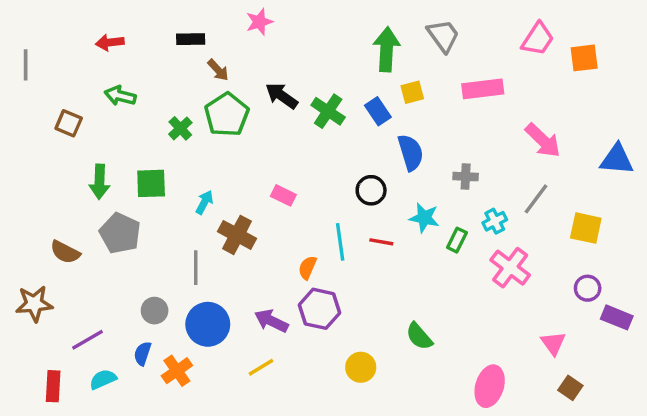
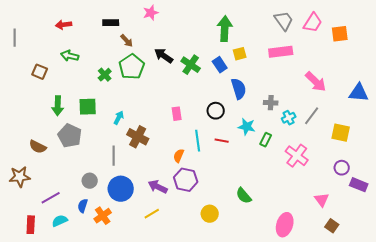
gray trapezoid: (443, 36) -> (284, 21), moved
pink rectangle: (283, 195) -> (177, 114), moved, turned 56
cyan cross: (495, 221) -> (289, 118), moved

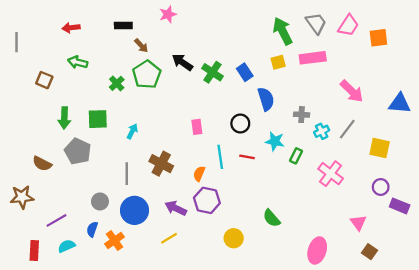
green arrow: (225, 29) -> (283, 31), moved, turned -30
yellow square: (240, 54) -> (278, 62), moved
brown cross: (138, 137) -> (161, 164), moved

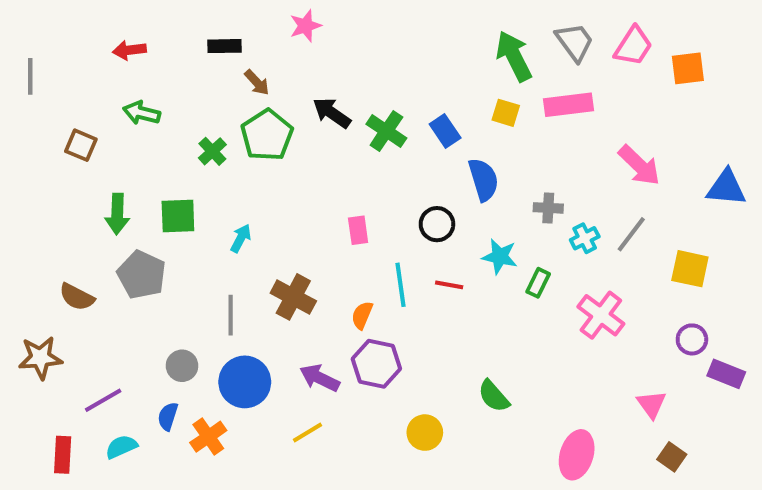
yellow square: (278, 62) -> (506, 113), turned 32

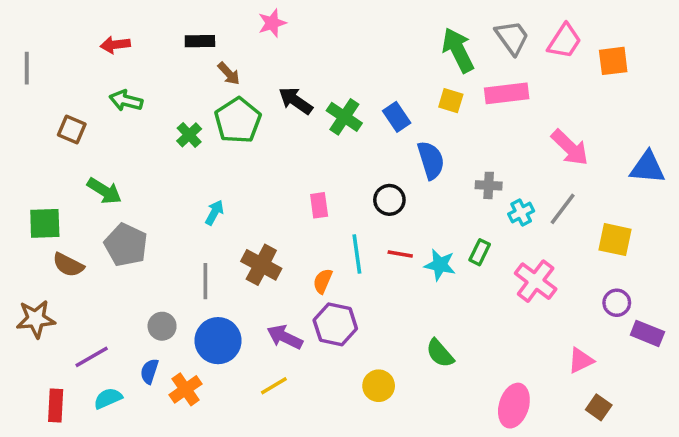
green arrow: (117, 214) -> (104, 191), turned -60
green square: (178, 216) -> (45, 223), moved
cyan star: (500, 256) -> (440, 265), moved
pink triangle: (651, 404) -> (581, 360), turned 40

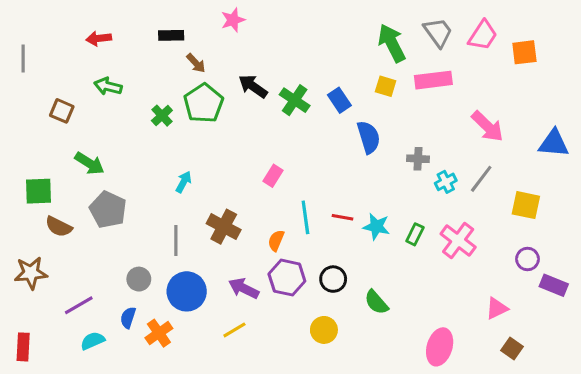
black circle: (389, 200) -> (333, 279), moved
pink rectangle: (319, 205) -> (273, 176), turned 40
green rectangle: (480, 252) -> (415, 234), moved
red rectangle: (56, 406) -> (23, 347), moved

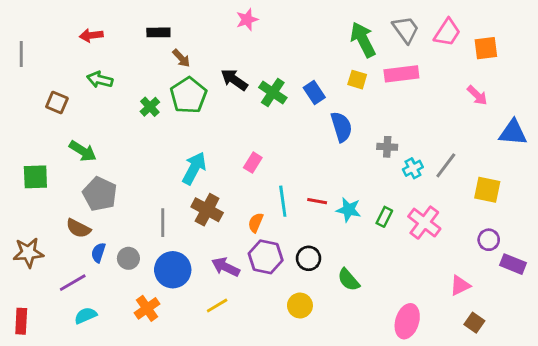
pink star: (233, 20) -> (247, 20), moved
pink arrow: (487, 126) -> (477, 95), moved, size x0.7
cyan arrow: (184, 182) -> (194, 168), moved, size x1.6
brown semicircle: (59, 227) -> (78, 228), moved
blue semicircle: (128, 318) -> (98, 253), moved

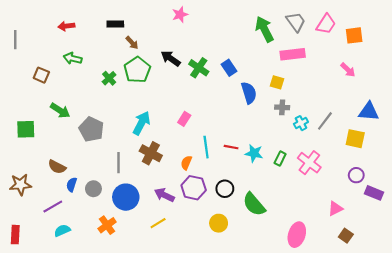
yellow square: (357, 80) -> (277, 82), moved
blue triangle: (513, 133) -> (369, 112), moved
gray pentagon: (100, 194) -> (91, 129), moved
green semicircle: (349, 280) -> (254, 204), size x1.4

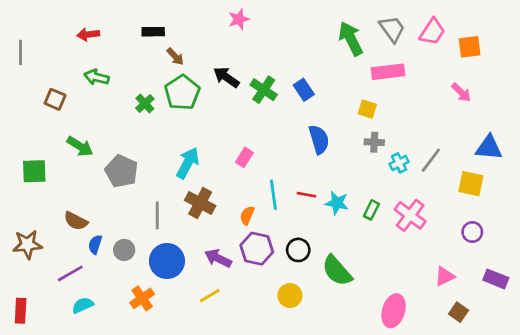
blue semicircle: (249, 93) -> (319, 139), moved
purple rectangle: (374, 193) -> (496, 279), moved

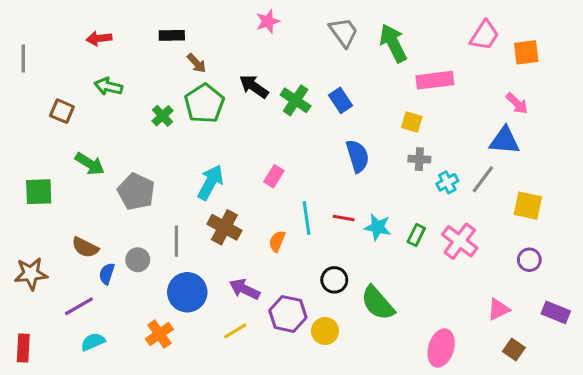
gray trapezoid: (392, 29) -> (344, 32), moved
blue triangle: (489, 148) -> (505, 141), moved
purple hexagon: (257, 249) -> (288, 314), moved
gray circle: (124, 250) -> (138, 260), moved

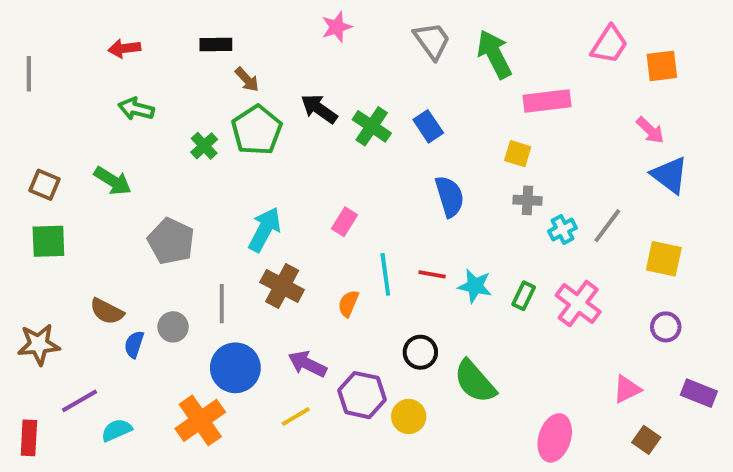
brown square: (62, 111) -> (45, 185), moved
blue triangle: (505, 141) -> (670, 175), moved, turned 32
green arrow: (90, 164) -> (113, 181), moved
purple line: (79, 306) -> (80, 401), moved
orange cross: (159, 334) -> (200, 420), size x1.4

